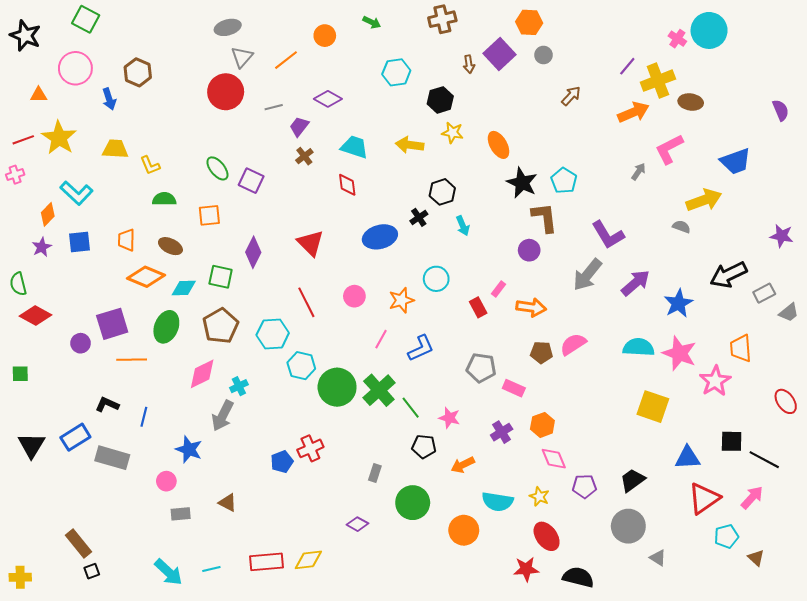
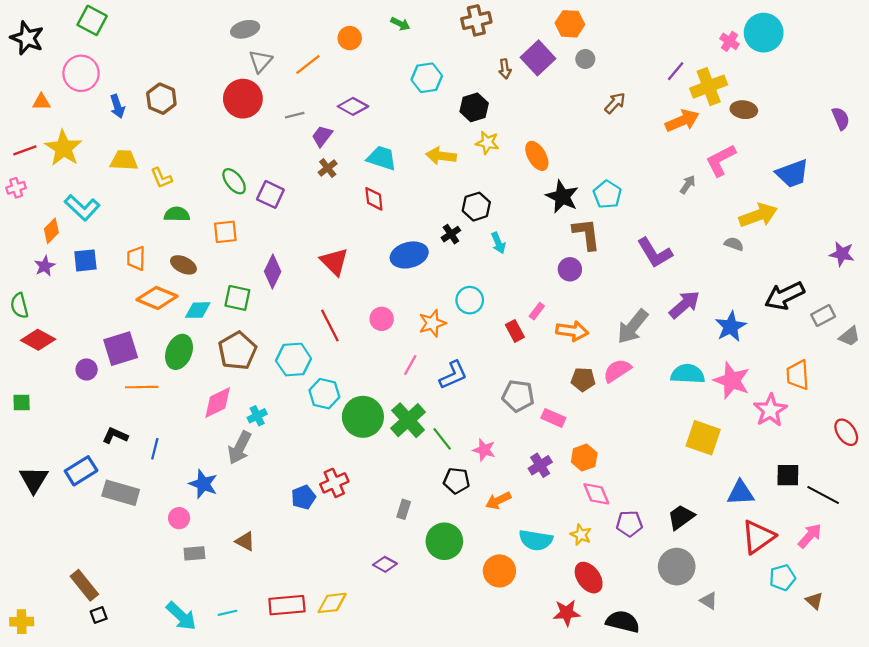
brown hexagon: (138, 72) -> (161, 99), moved
gray arrow: (587, 275) -> (633, 327), moved

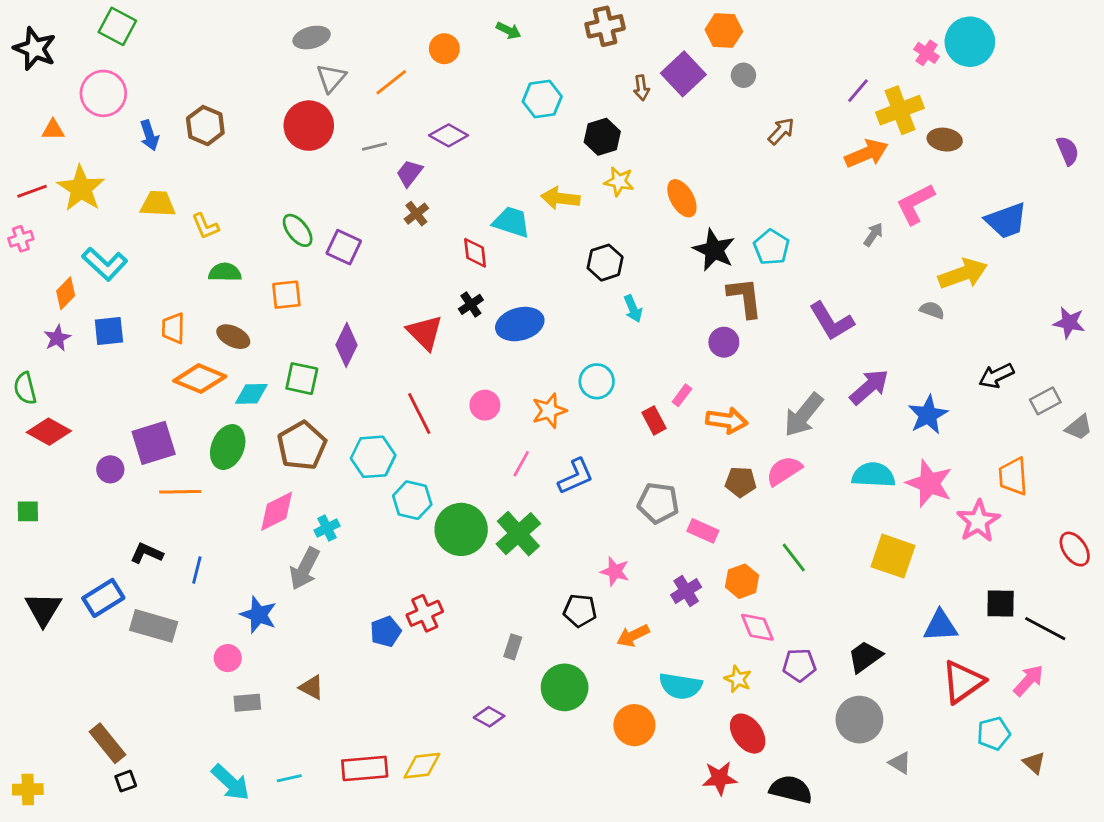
cyan trapezoid: (382, 158) -> (511, 222), moved
black cross: (451, 234) -> (471, 304), moved
black arrow: (785, 296) -> (996, 376), size x0.7
green line: (442, 439) -> (794, 557), moved

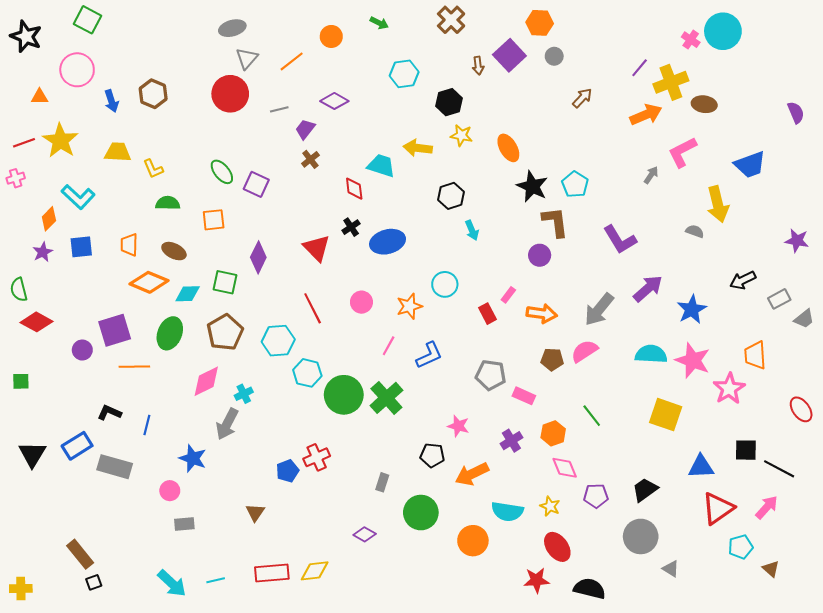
brown cross: (605, 26) -> (451, 20), turned -32
yellow arrow: (963, 274) -> (718, 204), turned 96
orange arrow: (633, 636) -> (472, 474), size x1.4
brown triangle: (312, 687) -> (255, 513), moved, turned 36

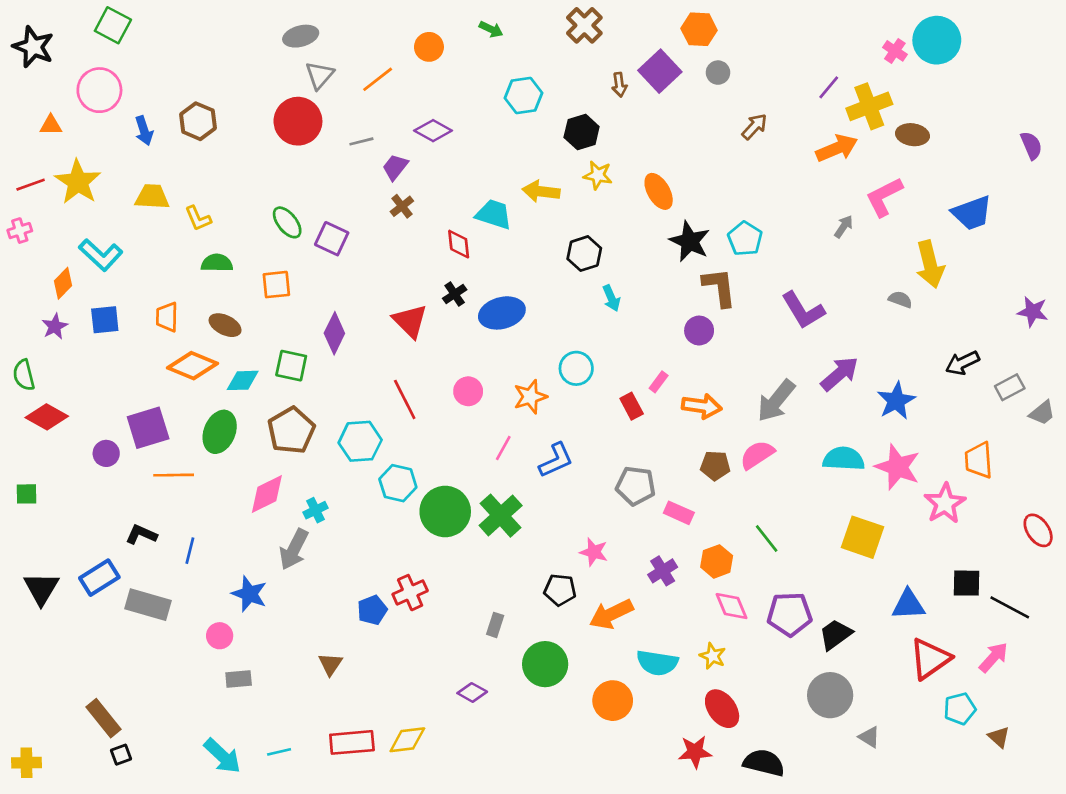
purple pentagon: (596, 496) -> (790, 614), moved, size x1.4

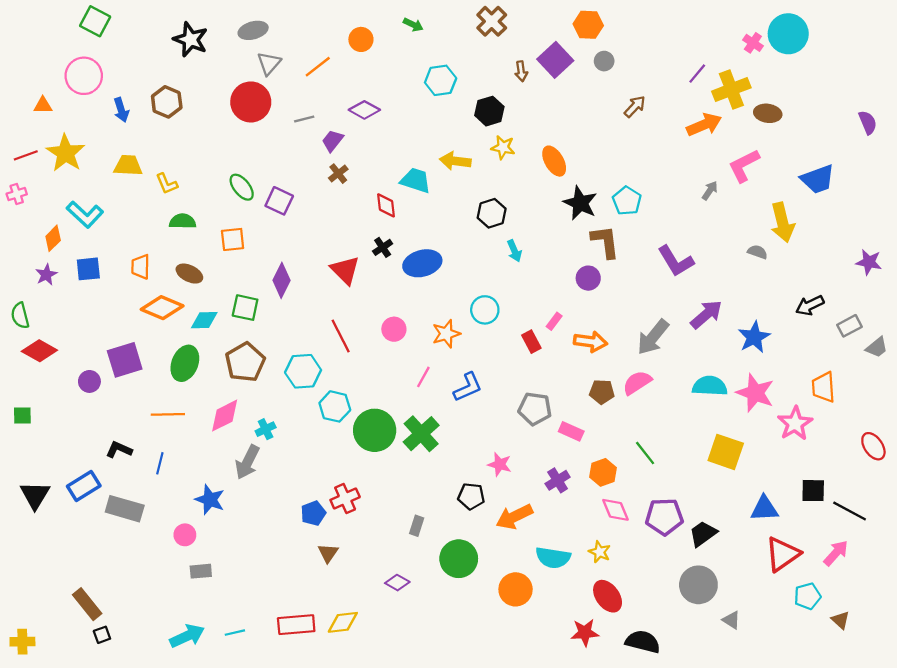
black star: (33, 47) -> (191, 39), moved
orange line: (174, 475) -> (168, 414), moved
brown triangle: (330, 664) -> (328, 553), moved
cyan arrow: (222, 756) -> (187, 636), turned -68

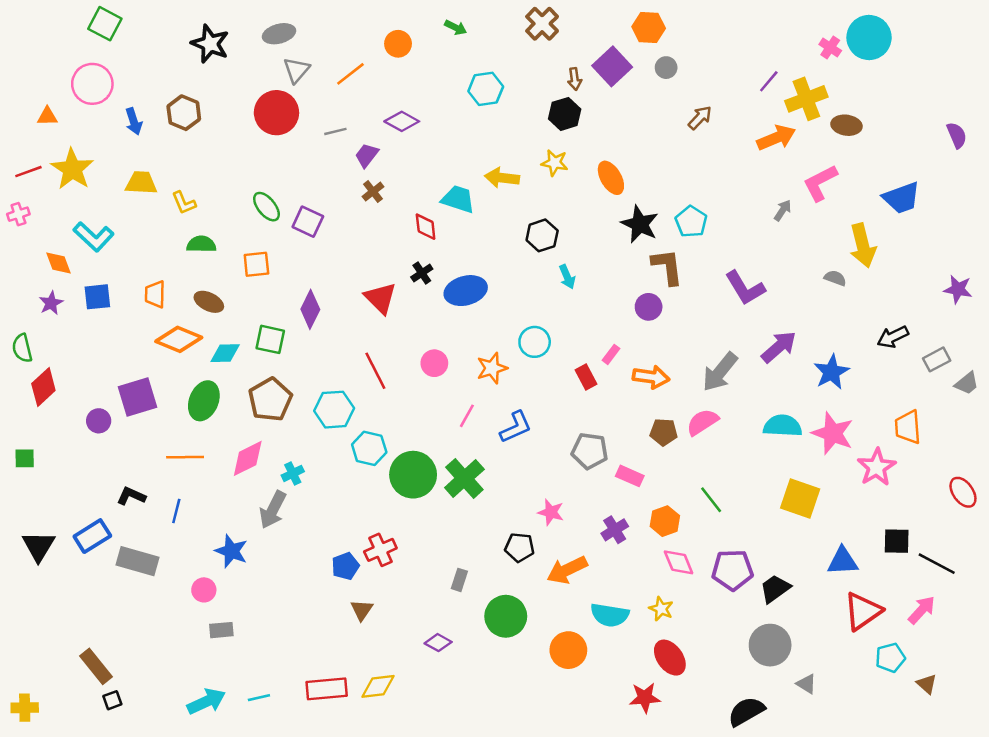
black hexagon: (489, 111) -> (565, 114), moved
orange diamond: (53, 238) -> (59, 263), turned -65
red diamond: (39, 351) -> (43, 387), turned -72
black semicircle: (643, 642) -> (746, 711), moved, turned -44

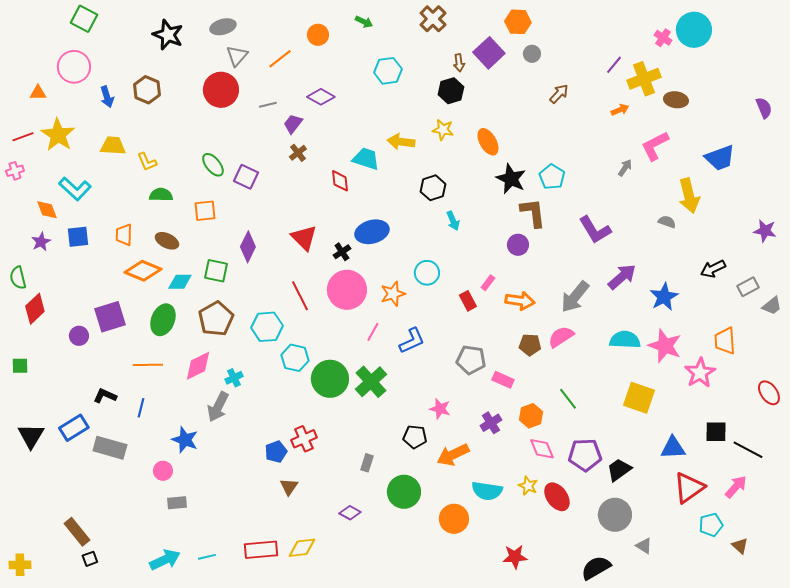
orange arrow: (776, 138) -> (620, 110), size x0.6
black cross: (422, 273) -> (342, 252), moved
pink circle: (434, 363) -> (347, 290), size x1.8
red ellipse: (670, 658) -> (557, 497), moved

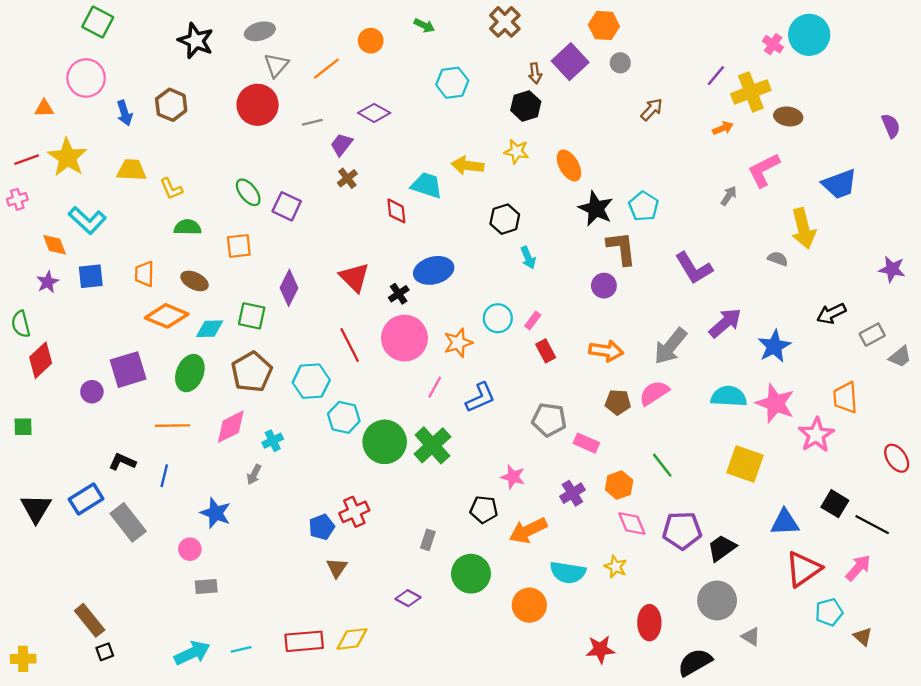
pink rectangle: (488, 283) -> (533, 321), moved
gray arrow: (218, 407) -> (254, 475), size x0.6
black square: (716, 432) -> (835, 504), turned 30
gray rectangle: (110, 448) -> (128, 522), turned 36
red ellipse: (557, 497) -> (649, 623), moved, turned 36

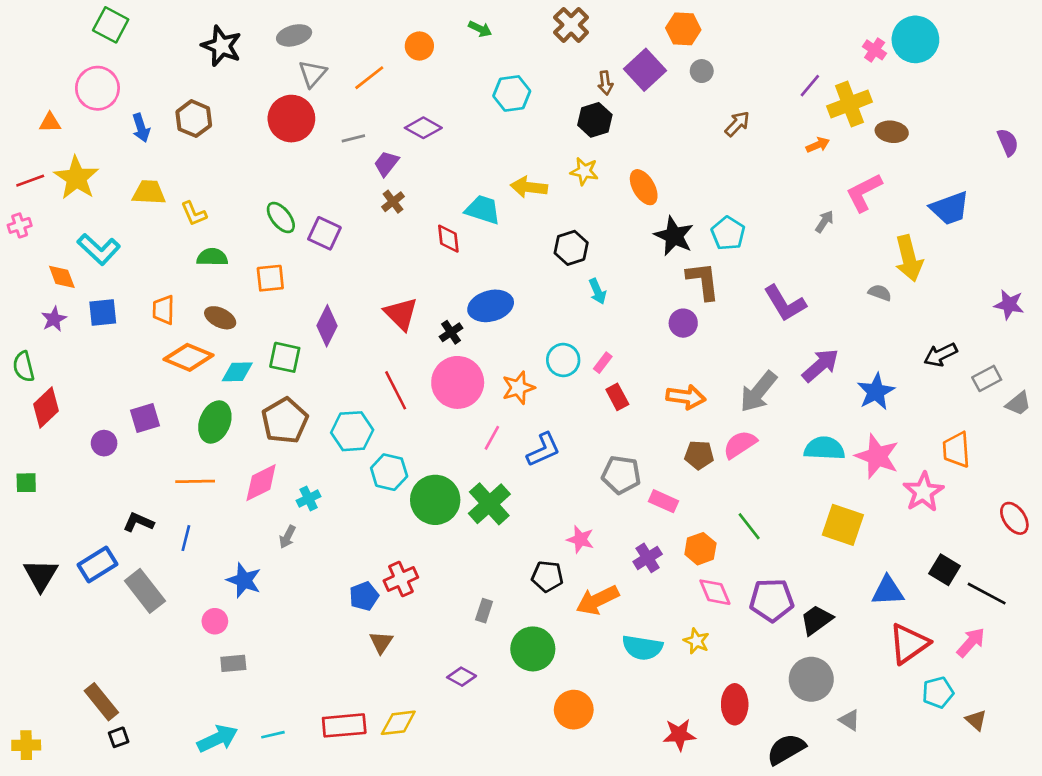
purple square: (128, 370) -> (145, 418), size x0.7
orange circle: (529, 605) -> (574, 710), moved

